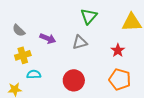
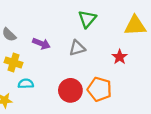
yellow cross: (23, 55) -> (14, 62), turned 35
orange pentagon: (120, 79) -> (99, 89), moved

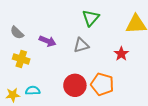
cyan semicircle: (26, 84) -> (33, 91), moved

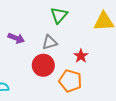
red star: (121, 54) -> (81, 56), moved
red circle: (75, 85) -> (43, 65), moved

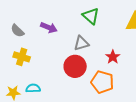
green triangle: (59, 15) -> (91, 16), turned -30
purple arrow: (16, 38) -> (49, 28), moved

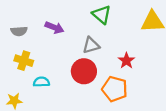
gray semicircle: (17, 31) -> (19, 31), turned -48
cyan semicircle: (33, 88) -> (41, 82), moved

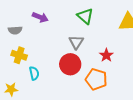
purple arrow: (54, 28) -> (40, 17), moved
gray triangle: (91, 45) -> (76, 42), turned -42
cyan semicircle: (41, 82) -> (34, 73), turned 80

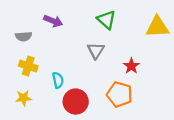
red circle: (70, 64) -> (76, 102), moved
cyan semicircle: (34, 73) -> (58, 80), moved
yellow star: (11, 89) -> (24, 98), moved

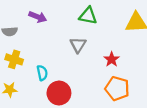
green triangle: (106, 20) -> (88, 16), turned -30
orange pentagon: (120, 94) -> (117, 89), moved

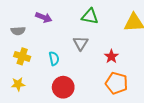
cyan semicircle: (42, 73) -> (54, 58), moved

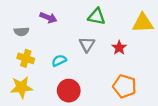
red star: (111, 56) -> (119, 48), moved
cyan semicircle: (54, 58) -> (59, 61), turned -104
yellow star: (18, 84) -> (21, 87), size x1.5

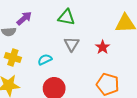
green triangle: (97, 17) -> (66, 17), moved
purple arrow: (48, 18) -> (24, 18), moved, turned -63

